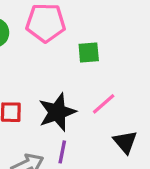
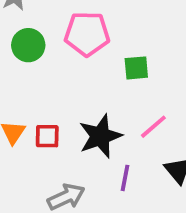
purple line: (62, 152) -> (125, 178), moved

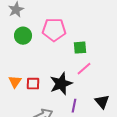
pink line: (153, 127) -> (84, 69), moved

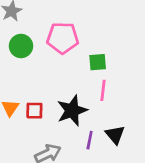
pink line: (84, 69) -> (103, 90), turned -42
black triangle: (102, 102) -> (115, 135), moved

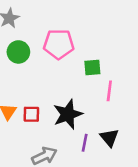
pink line: (103, 90) -> (109, 91), moved

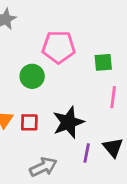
green circle: (18, 52) -> (32, 76), moved
green square: (92, 68) -> (103, 62), moved

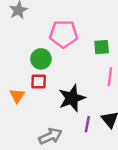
red square: (29, 122) -> (39, 82), moved

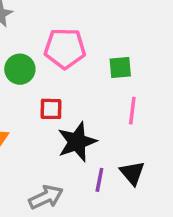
green circle: (41, 59) -> (20, 69), moved
red square: (39, 82) -> (51, 109), moved

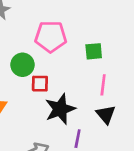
green circle: (20, 69) -> (23, 65), moved
black triangle: (132, 173) -> (106, 114), moved

